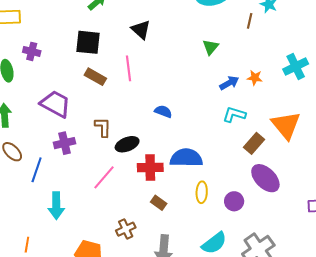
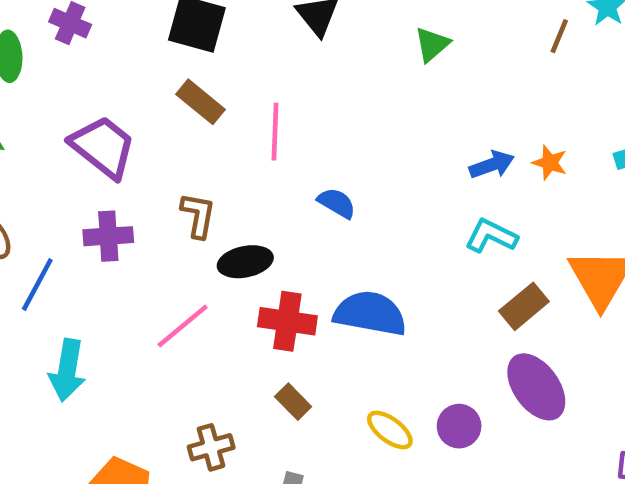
green triangle: (211, 47) -> (432, 44), moved
pink line: (129, 68) -> (275, 132), moved
yellow ellipse: (202, 192) -> (390, 430), moved, turned -65

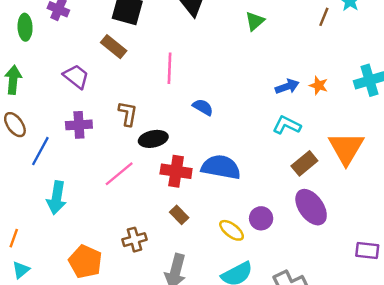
brown rectangle: (200, 102) -> (114, 47), moved
purple trapezoid: (103, 147) -> (76, 76), size x0.7
purple circle: (459, 426) -> (261, 218), moved

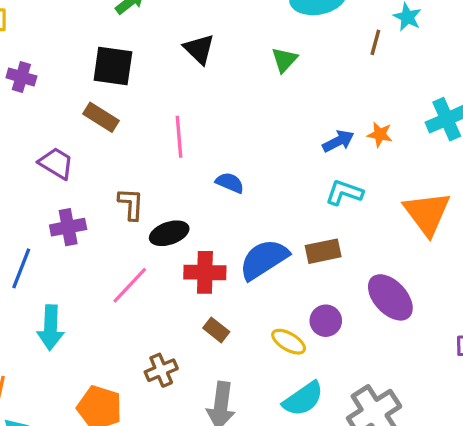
brown rectangle: (304, 163) -> (323, 251), moved, turned 35
blue semicircle: (221, 167) -> (264, 259), turned -36

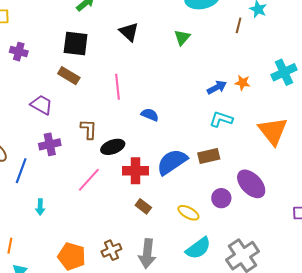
purple circle: (326, 321) -> (221, 198), moved
cyan arrow: (51, 328) -> (40, 207), size x0.6
brown cross: (161, 370) -> (111, 250), moved

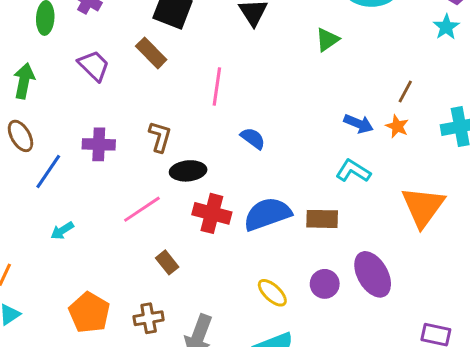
brown line: (239, 25) -> (405, 92), moved
blue arrow: (217, 87) -> (359, 124), turned 36
purple trapezoid: (42, 105) -> (94, 66), moved
brown rectangle: (143, 206) -> (167, 262), moved
cyan arrow: (40, 207) -> (62, 231), turned 42

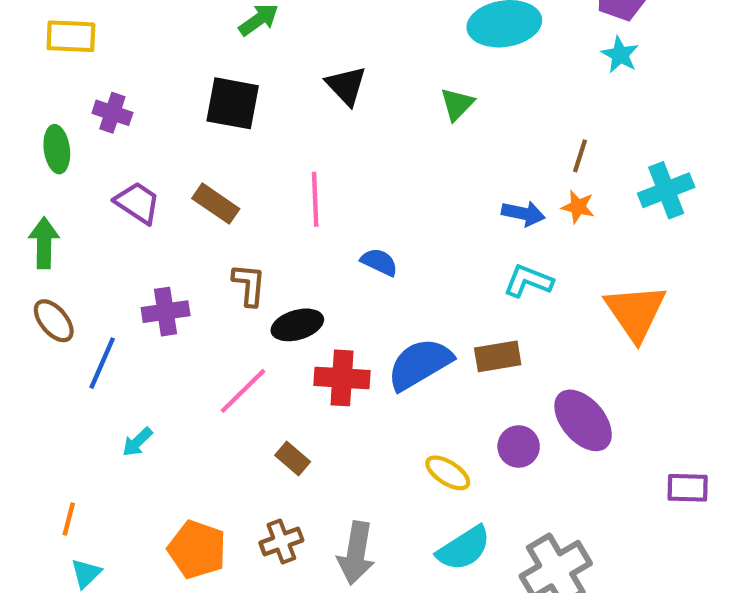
brown rectangle: (151, 53) -> (216, 204), moved

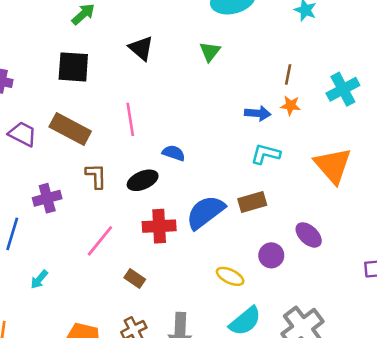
brown rectangle: (216, 204) -> (70, 129), size x1.4
black ellipse: (297, 325) -> (143, 180), moved
purple ellipse: (583, 420) -> (309, 235), size x0.7

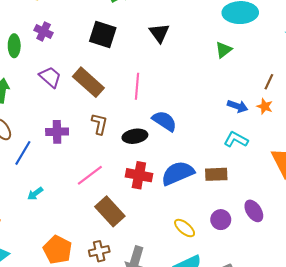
green triangle: (210, 52) -> (224, 50), moved
blue semicircle: (174, 153) -> (164, 121), size x1.4
brown rectangle: (135, 279) -> (110, 211), size x1.8

